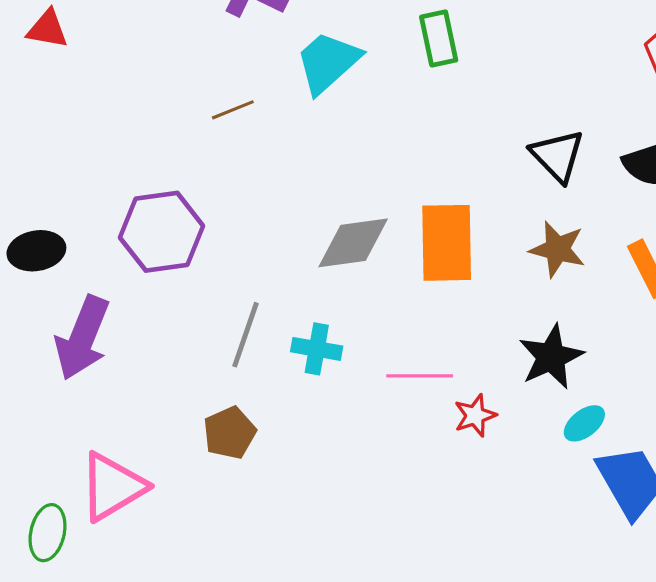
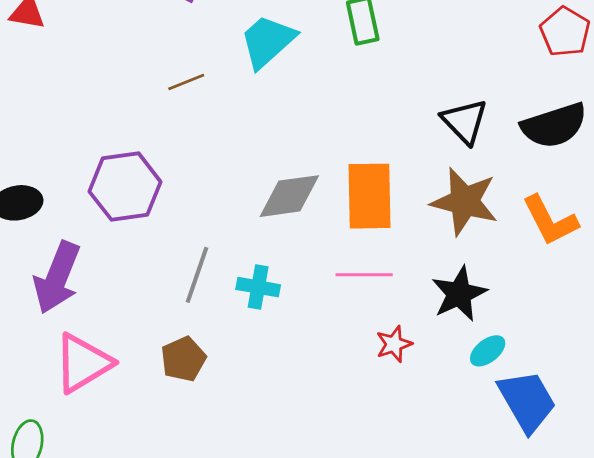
brown star: (557, 249) -> (465, 201), size x1.4
pink line: (420, 376) -> (364, 275), moved
pink triangle: (112, 487) -> (83, 363), moved

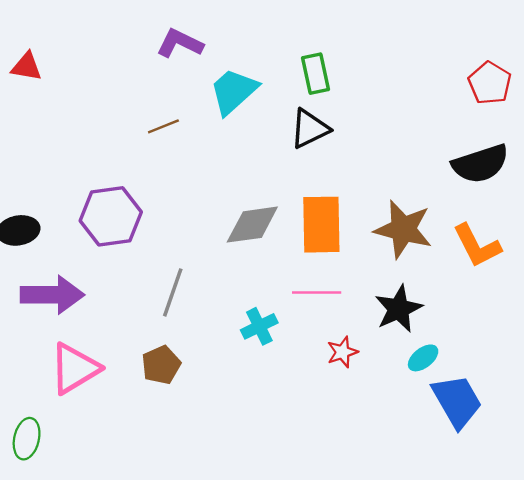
black triangle: (465, 121) -> (310, 129), moved, turned 48
purple arrow: (57, 278) -> (52, 295), turned -112
cyan cross: (258, 287) -> (259, 326), moved, turned -36

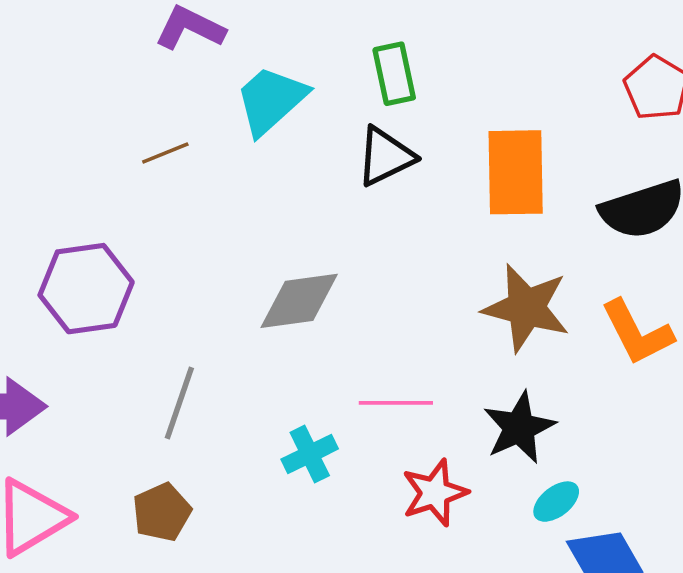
orange rectangle: (321, 225) -> (516, 172), moved
red star: (342, 352) -> (435, 493), size x1.4

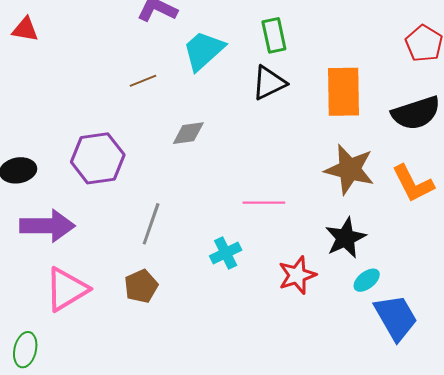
gray diamond: (299, 301) -> (188, 133), moved, size x0.7
pink line: (396, 403) -> (264, 203), moved

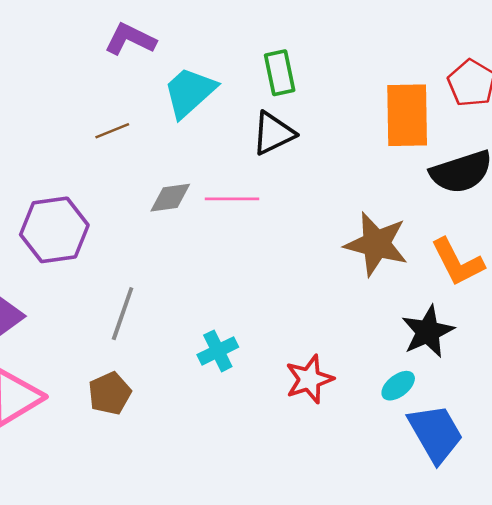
orange rectangle: (343, 92) -> (407, 115), moved
pink line: (264, 203) -> (232, 199), moved
black star: (345, 238) -> (428, 332), moved

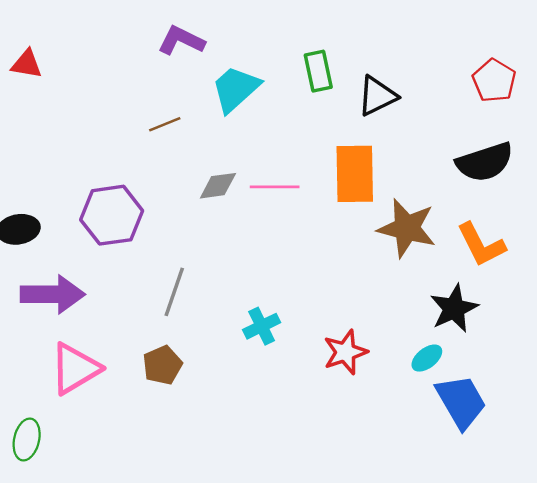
orange rectangle: (407, 115) -> (355, 174), moved
black triangle: (273, 133) -> (377, 96), moved

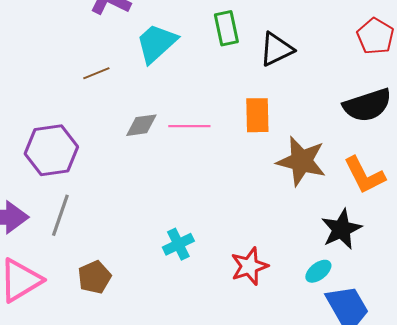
orange rectangle: (355, 174) -> (257, 115), size x0.7
gray line: (174, 292) -> (60, 215), moved

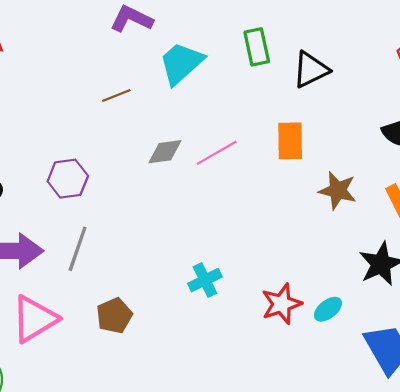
pink line: (189, 126) -> (217, 153), turned -30
purple hexagon: (51, 150) -> (68, 179), size x0.7
brown star: (301, 161) -> (338, 190), size x0.7
cyan ellipse: (318, 271) -> (328, 309), moved

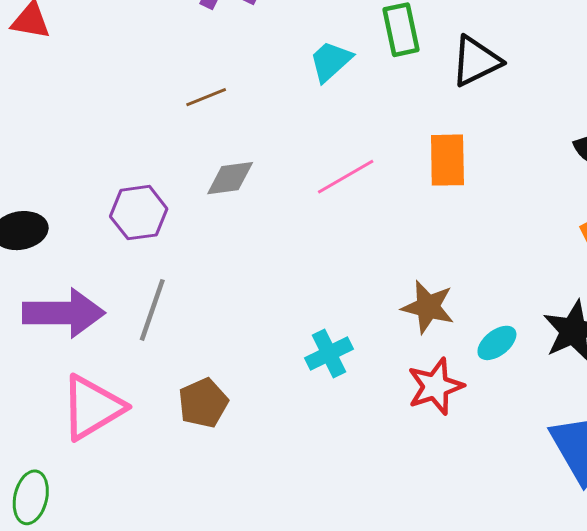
cyan trapezoid: (181, 63) -> (331, 61), moved, size x0.7
gray diamond: (165, 152) -> (230, 178), moved
brown star: (338, 190) -> (428, 307), moved
cyan ellipse: (328, 309) -> (497, 343), moved

